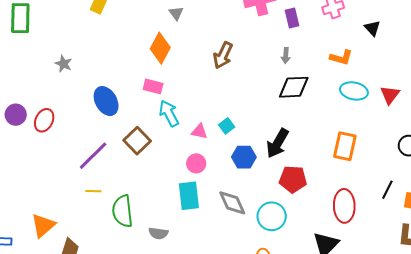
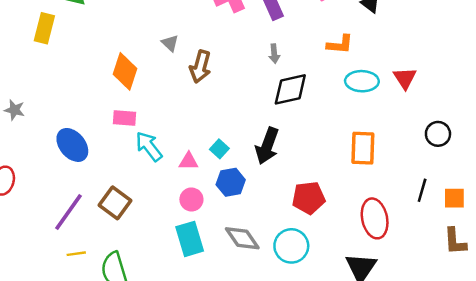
gray triangle: (176, 13) -> (170, 43), moved
brown square: (137, 141) -> (115, 203), moved
black arrow: (277, 143) -> (267, 146), moved
blue hexagon: (244, 157) -> (231, 182), moved

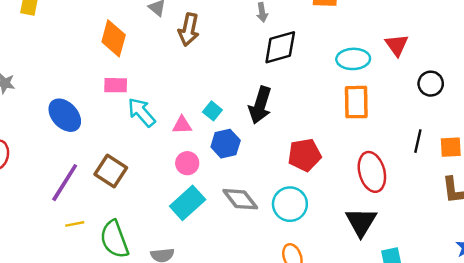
red triangle: (405, 78) -> (397, 45), moved
cyan ellipse: (362, 81) -> (353, 59), moved
cyan rectangle: (190, 239) -> (188, 203), turned 68

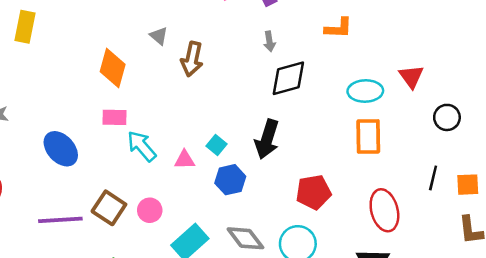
pink circle: (187, 163) -> (150, 210), moved
purple line: (65, 183) -> (60, 220), turned 54

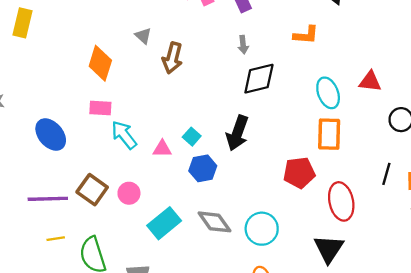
red triangle: (411, 77) -> (370, 81), turned -50
cyan ellipse: (365, 91) -> (328, 93), turned 68
red pentagon: (313, 192) -> (299, 173), moved

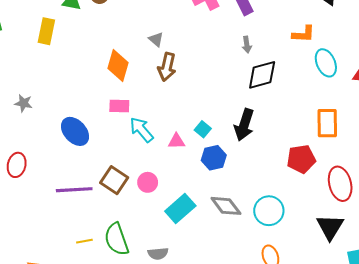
brown arrow: (172, 58) -> (167, 67), moved
cyan ellipse: (328, 93) -> (326, 63), moved
yellow line: (56, 239) -> (84, 241), moved

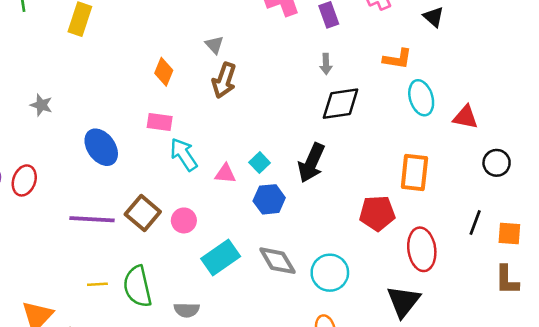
orange diamond: (118, 66) -> (164, 72), size x0.7

